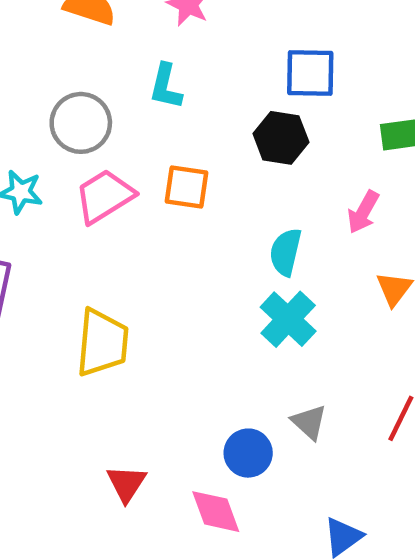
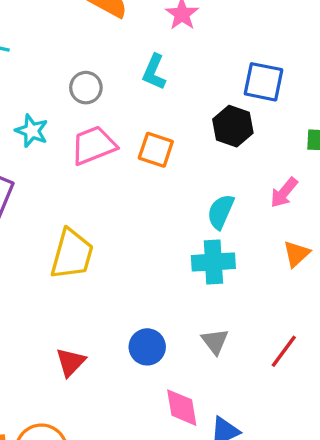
gray circle: (81, 123) -> (86, 88), size x0.7
cyan cross: (288, 319) -> (213, 262), turned 33
blue circle: (248, 453) -> (147, 347), moved
pink diamond: (216, 512) -> (182, 408), moved

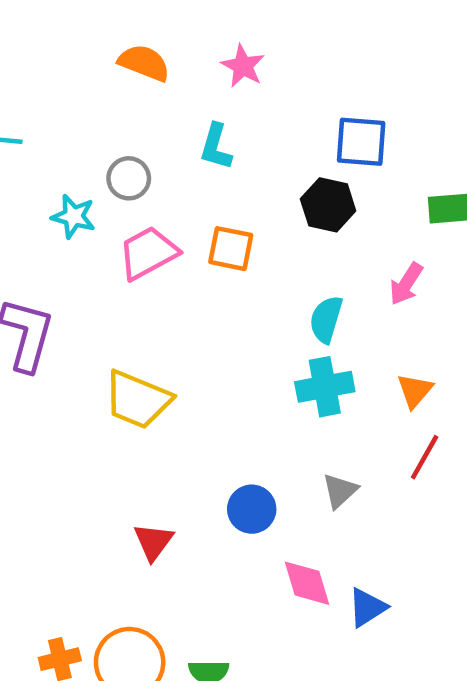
cyan star: (32, 131) -> (73, 216), moved
yellow trapezoid: (72, 254) -> (138, 400), turned 104
orange triangle: (296, 254) -> (415, 391), moved
gray triangle: (215, 341) -> (340, 491), turned 32
red line: (284, 351) -> (425, 457), moved

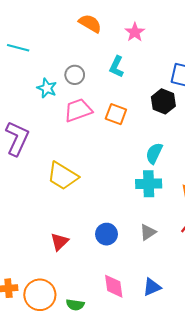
pink diamond: (307, 583) -> (114, 286), moved

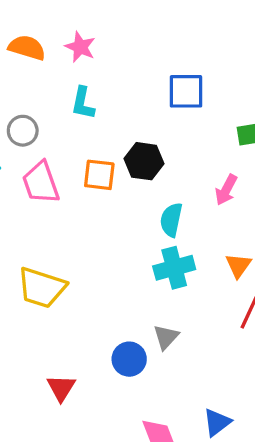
pink star: (135, 32) -> (80, 47), moved
black hexagon: (163, 101) -> (144, 161), moved
pink trapezoid: (78, 110) -> (41, 183), turned -76
gray triangle: (148, 232) -> (166, 337), moved

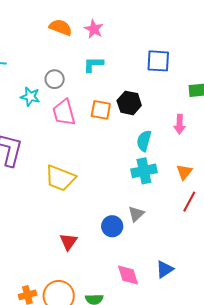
cyan L-shape: (83, 103) -> (93, 64), turned 75
pink arrow: (226, 190) -> (180, 124), turned -30

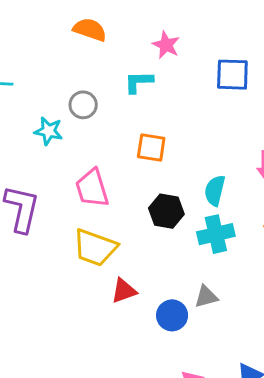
pink star: (94, 29) -> (166, 45), moved
black hexagon: (129, 103) -> (166, 211), moved
pink trapezoid: (64, 112) -> (92, 188), moved
gray triangle: (136, 214) -> (206, 297), turned 30
red triangle: (68, 242) -> (124, 291), moved, turned 36

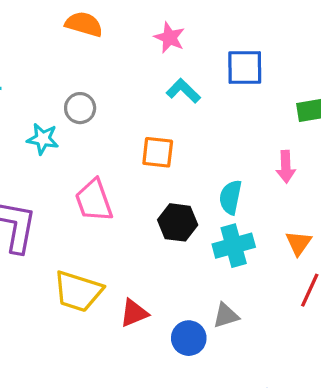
cyan L-shape: (139, 82) -> (183, 91), moved, turned 48
yellow trapezoid: (95, 248) -> (78, 291), moved

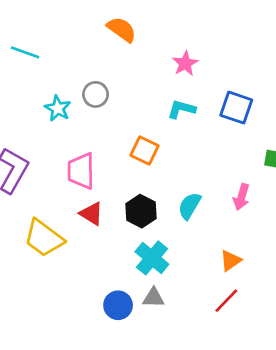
cyan L-shape: (183, 91) -> (182, 109), turned -48
cyan cross: (234, 246) -> (152, 258), moved, turned 36
red triangle: (134, 313) -> (91, 214), moved, turned 35

